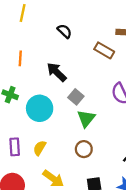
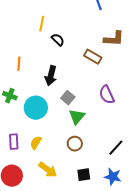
yellow line: (23, 13) -> (42, 24), moved
black arrow: (57, 72) -> (51, 76), turned -120

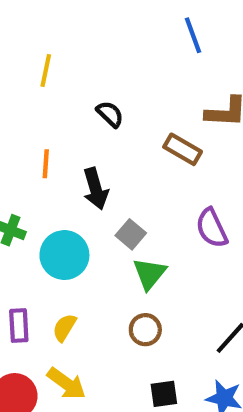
yellow line: (42, 24) -> (46, 70), moved
orange line: (19, 64) -> (46, 164), moved
black arrow: (51, 76) -> (96, 189), turned -30
yellow arrow: (48, 170) -> (66, 384), moved

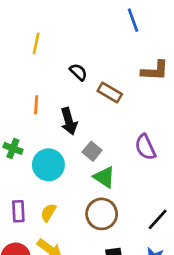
brown rectangle: (183, 149) -> (110, 92), moved
green triangle: (149, 274) -> (104, 177), turned -35
brown circle: (145, 330) -> (102, 214), size x1.5

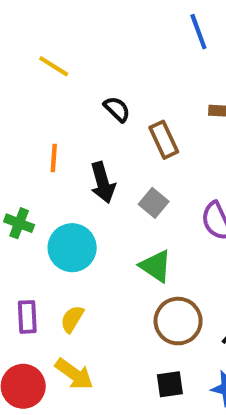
yellow line: (36, 43) -> (54, 66), turned -70
brown rectangle: (110, 92) -> (164, 140), turned 35
gray square: (92, 151) -> (154, 203), moved
brown circle: (102, 214) -> (178, 321), moved

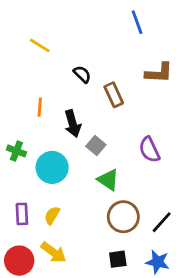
gray square: (154, 203) -> (96, 145), moved

